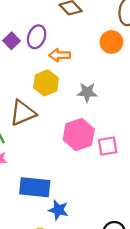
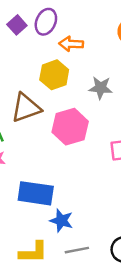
pink hexagon: (79, 135) -> (70, 127), moved

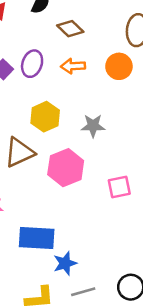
orange arrow: (71, 44) -> (73, 66), moved
blue star: (61, 221) -> (65, 263), turned -30

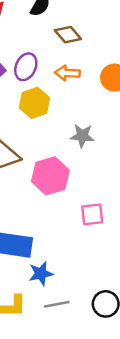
yellow hexagon: (45, 117) -> (34, 103), moved
pink square: (119, 187) -> (92, 214), moved

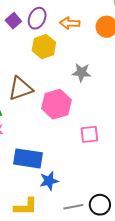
gray line: (57, 304) -> (73, 207), moved

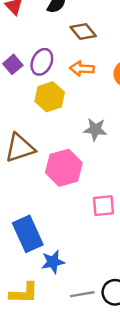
blue rectangle: (28, 158) -> (28, 234), turned 56

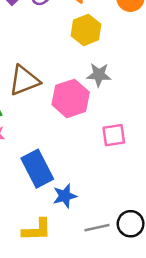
yellow hexagon: (50, 97) -> (86, 30), moved
gray star: (95, 129) -> (99, 75), moved

